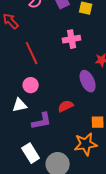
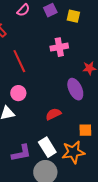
purple L-shape: (42, 121) -> (21, 153), moved
white rectangle: (31, 153) -> (47, 147), moved

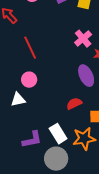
pink cross: (59, 47) -> (83, 39), moved, turned -30
red semicircle: (53, 114) -> (74, 104), moved

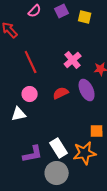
pink cross: (83, 39) -> (73, 60), moved
red semicircle: (74, 104) -> (61, 93), moved

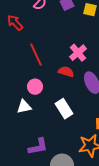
red semicircle: (61, 93) -> (66, 72), moved, turned 42
white rectangle: (59, 148) -> (64, 109), moved

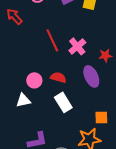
red line: (36, 55) -> (52, 40), moved
red semicircle: (66, 72) -> (58, 77), moved

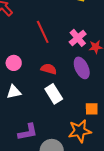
pink cross: (77, 46) -> (78, 38), moved
pink circle: (34, 80) -> (14, 63), moved

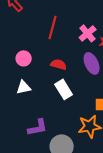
red line: (43, 32) -> (53, 27), turned 40

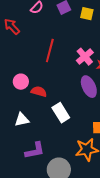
red semicircle: (59, 64) -> (39, 92), moved
white triangle: (24, 87) -> (22, 120), moved

